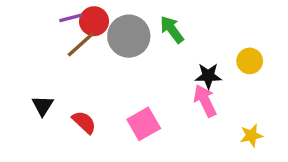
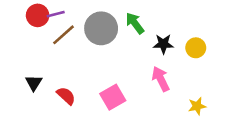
red circle: (94, 21) -> (38, 15), moved
black star: (208, 76) -> (163, 44), moved

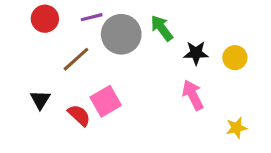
purple line: (56, 14) -> (92, 17), moved
brown line: (63, 35) -> (76, 59), moved
pink square: (113, 97) -> (106, 101), moved

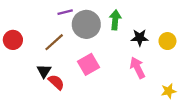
red circle: (45, 19) -> (13, 40), moved
green arrow: (162, 28) -> (115, 20), turned 42
black triangle: (40, 100) -> (44, 71), moved
pink square: (106, 101) -> (89, 64), moved

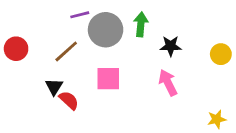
yellow circle: (167, 41) -> (221, 54), moved
pink square: (89, 64) -> (108, 79), turned 30
yellow star: (169, 91) -> (217, 119), moved

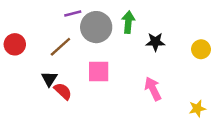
pink arrow: (168, 83) -> (153, 89), moved

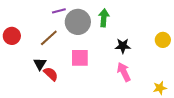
black star: (155, 42) -> (123, 46), moved

